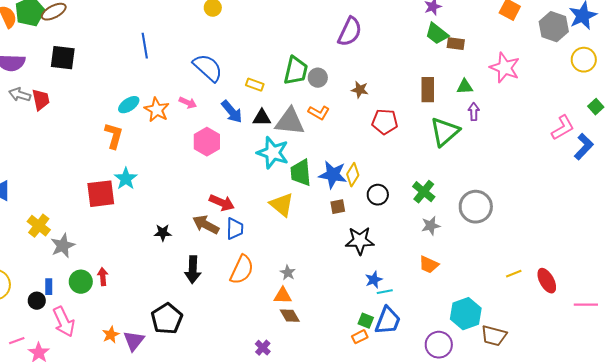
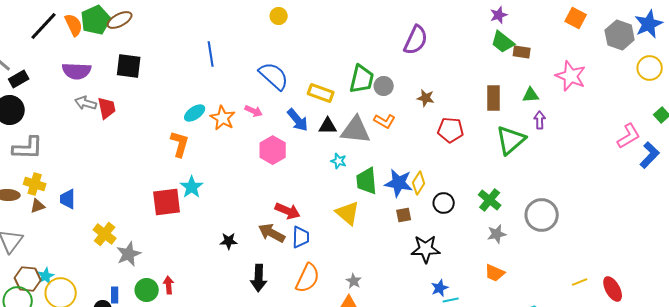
yellow rectangle: (255, 85) -> (321, 93), size x1.4
cyan star: (273, 153) -> (339, 161), size x0.5

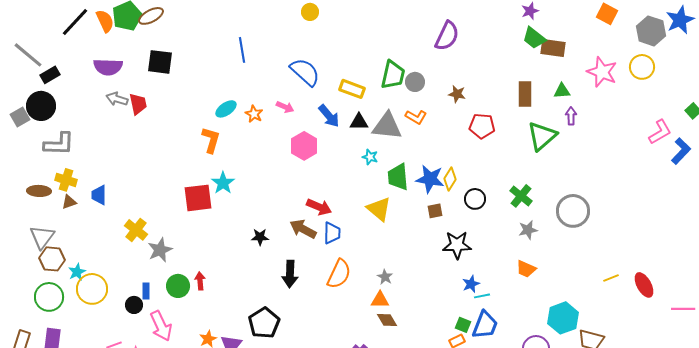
brown rectangle: (522, 52) -> (553, 48), size x1.4
yellow circle: (650, 68) -> (642, 67), moved
orange star: (223, 118) -> (254, 114), size x0.7
brown hexagon: (28, 279) -> (52, 259), moved

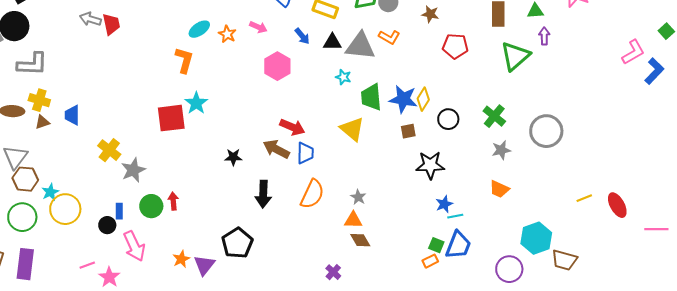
blue arrow: (329, 116) -> (302, 36), size x0.7

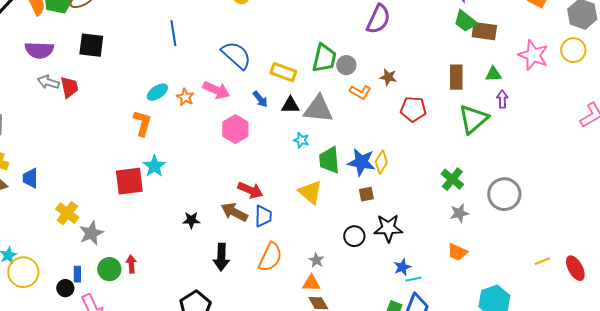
pink arrow: (258, 27) -> (216, 90), size x1.5
orange L-shape: (389, 37) -> (360, 92), moved
black circle: (448, 119) -> (354, 236), moved

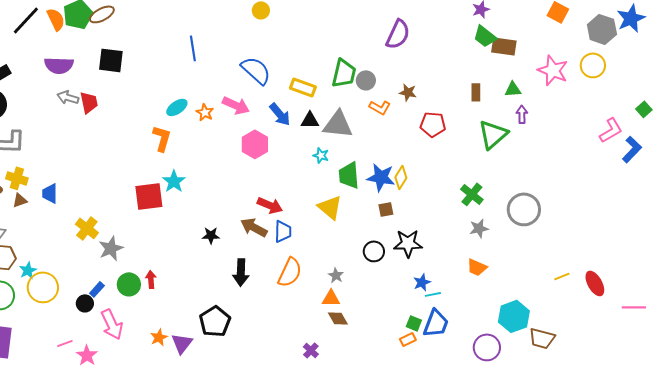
brown rectangle: (456, 77) -> (476, 92), size x0.7
blue arrow: (260, 99) -> (280, 114), size x1.4
blue rectangle: (77, 274) -> (97, 289), turned 42

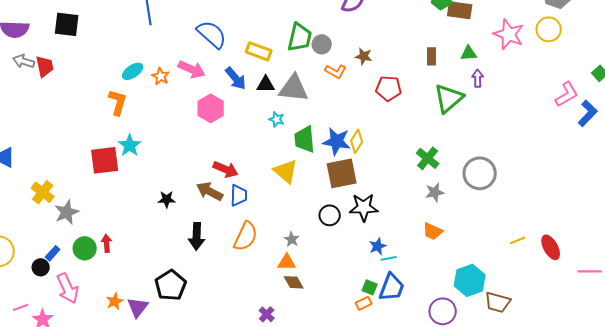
brown square: (386, 209) -> (342, 173), size x2.0

